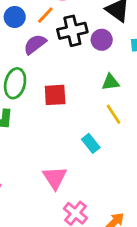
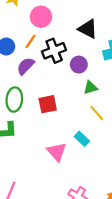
purple circle: (102, 40) -> (79, 65), moved
pink triangle: (55, 178) -> (57, 152), moved

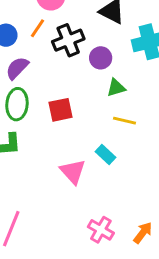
purple semicircle: (26, 66) -> (17, 68), moved
yellow line: (97, 113) -> (124, 121), turned -35

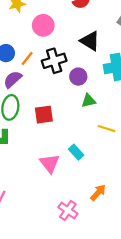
orange line: (37, 28) -> (27, 59), moved
yellow line: (124, 121) -> (106, 129), moved
orange arrow: (143, 233) -> (98, 193), moved

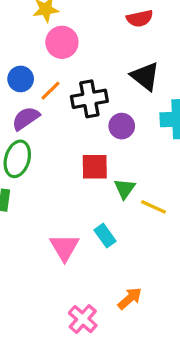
pink circle: (43, 25) -> (62, 42), moved
green triangle: (89, 101) -> (125, 189), moved, turned -49
red square: (44, 115) -> (95, 167), moved

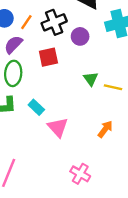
red square: (95, 167) -> (48, 57), moved
cyan rectangle: (105, 236) -> (36, 107), moved
orange arrow: (130, 298) -> (105, 129), moved

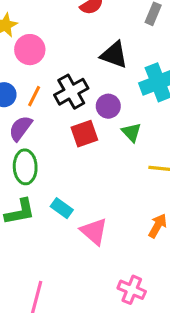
red square: (48, 57) -> (84, 134), moved
green triangle: (91, 79) -> (131, 132), moved

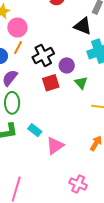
black triangle: (114, 55) -> (83, 26), moved
orange line: (34, 96) -> (18, 48), moved
pink triangle: (94, 231) -> (55, 146), turned 42

